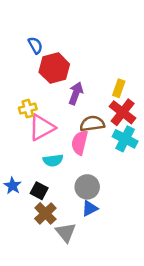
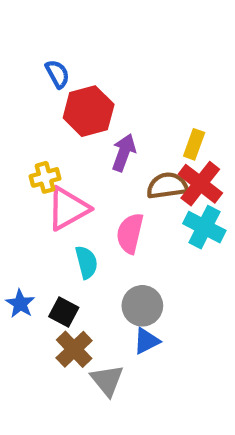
brown semicircle: (92, 124) -> (167, 186), moved
cyan semicircle: (53, 160) -> (86, 262), turned -96

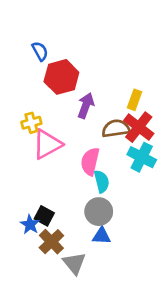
cyan semicircle: (86, 262) -> (102, 181), moved
blue star: (20, 304) -> (30, 224), moved
blue triangle: (146, 341) -> (102, 236), turned 30

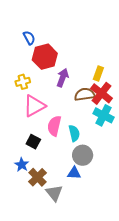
yellow cross: (31, 123) -> (23, 82), moved
pink semicircle: (90, 161) -> (54, 126), moved
gray circle: (99, 212) -> (83, 155), moved
black square: (44, 216) -> (33, 142), moved

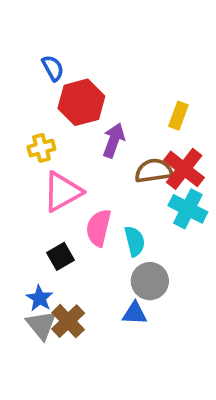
yellow rectangle: (98, 73) -> (178, 116), moved
black square: (33, 142) -> (60, 256), turned 32
gray triangle: (54, 193) -> (41, 325), moved

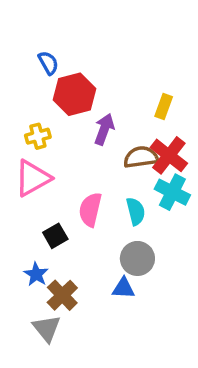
pink triangle: (62, 192) -> (33, 178), moved
cyan semicircle: (135, 241) -> (136, 211), moved
gray triangle: (41, 325) -> (47, 328), moved

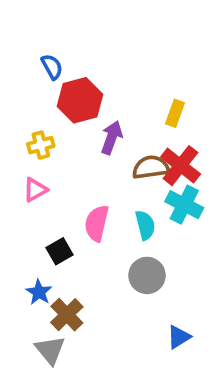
pink triangle: (33, 178) -> (35, 190), size x0.6
blue triangle: (123, 288) -> (179, 337), moved, turned -35

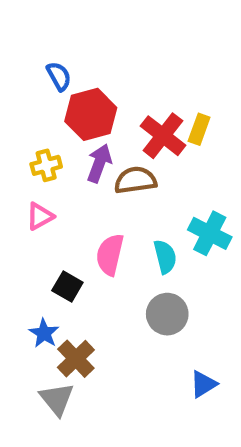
purple arrow: (112, 138) -> (99, 163), moved
red cross: (181, 166) -> (163, 136), moved
brown semicircle: (151, 167) -> (135, 180), moved
black square: (59, 251) -> (67, 286), turned -30

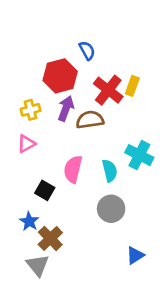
blue semicircle: (59, 76) -> (87, 51), moved

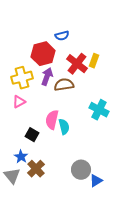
blue semicircle: (87, 51) -> (62, 36), turned 104
yellow cross: (31, 110) -> (22, 78), size x1.5
cyan semicircle: (110, 171) -> (64, 127), moved
gray circle: (111, 209) -> (81, 170), moved
gray triangle: (38, 265) -> (12, 176), moved

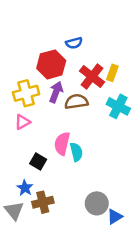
cyan cross: (99, 110) -> (118, 106), moved
brown cross: (36, 169) -> (43, 202), turned 30

